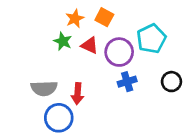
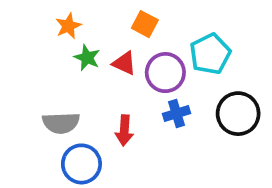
orange star: (75, 19) -> (68, 26), moved
black circle: (171, 82) -> (238, 114), size x1.5
red arrow: (78, 94) -> (124, 130), moved

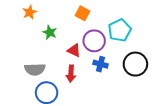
orange star: (68, 26) -> (30, 12), moved
red triangle: (124, 63) -> (74, 50), moved
blue cross: (177, 114) -> (100, 64), turned 32

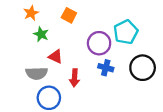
orange square: (83, 13) -> (69, 15), moved
green star: (50, 32) -> (41, 34), moved
red triangle: (74, 50) -> (56, 57), moved

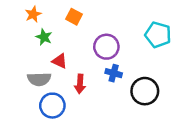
cyan pentagon: (126, 32) -> (158, 35), moved, turned -30
black circle: (143, 68) -> (145, 91), moved

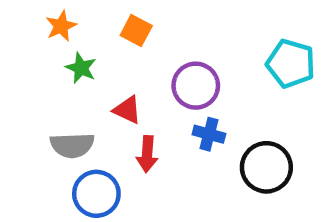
red triangle: (60, 61) -> (127, 110), moved

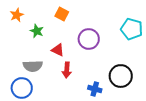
orange star: (61, 26) -> (17, 15), moved
blue cross: (209, 134) -> (95, 89), moved
blue circle: (96, 194) -> (22, 88), moved

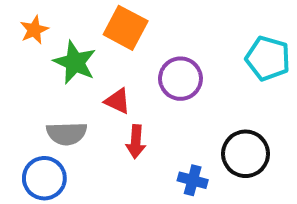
orange square: (62, 14) -> (126, 28), size x1.5
green star: (37, 31) -> (75, 62), size x1.5

